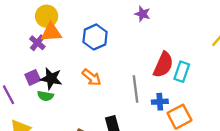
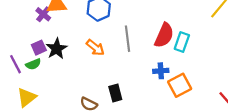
black star: (51, 79) -> (57, 49), turned 30
gray line: (136, 89) -> (128, 39), moved
green semicircle: (45, 96) -> (33, 64), moved, turned -32

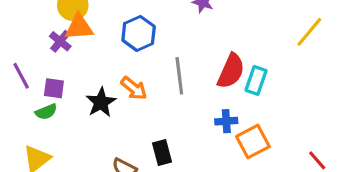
purple square: (39, 48) -> (54, 88), turned 32
black star: (57, 49) -> (101, 102), moved
purple line: (16, 64) -> (21, 76), moved

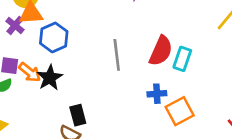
blue hexagon: (139, 33) -> (54, 37), moved
orange arrow: (134, 88) -> (30, 72), moved
black rectangle: (162, 152) -> (78, 115), moved

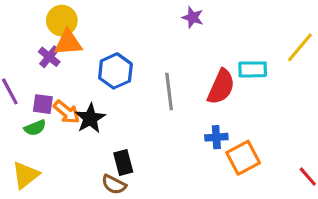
blue hexagon: (54, 37) -> (115, 71), moved
cyan rectangle: (182, 59) -> (253, 69), moved, turned 70

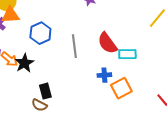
cyan rectangle: (253, 69) -> (127, 54), moved
red semicircle: (221, 87) -> (107, 43), turned 120

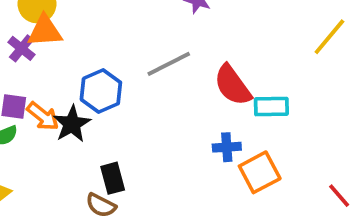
blue hexagon: (40, 33) -> (101, 91), moved
gray line: (74, 46) -> (169, 64), moved, turned 70

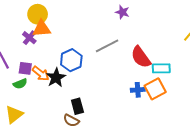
orange square: (260, 172) -> (155, 89), moved

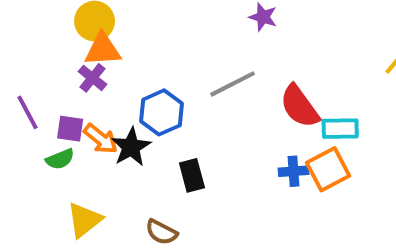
purple cross: (29, 38) -> (92, 78), moved
black rectangle: (77, 106) -> (192, 175), moved
yellow triangle: (14, 114) -> (84, 220), moved

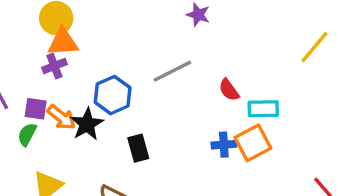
purple cross: (92, 78) -> (54, 66), turned 30
red semicircle: (300, 106) -> (229, 90), size x0.6
green semicircle: (60, 159) -> (27, 134), turned 140

